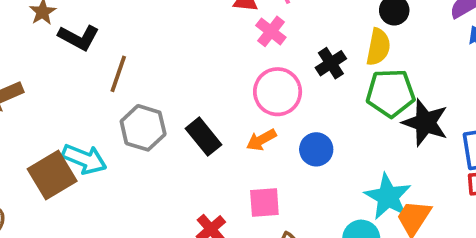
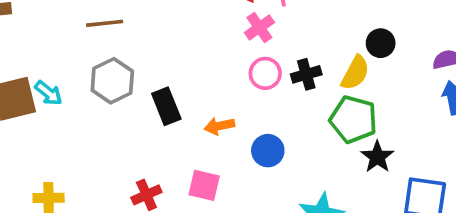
brown line: (118, 74) -> (105, 23), turned 48
pink circle: (278, 92) -> (265, 73), moved, size x0.7
black star: (425, 123) -> (377, 157), size x0.7
cyan arrow: (84, 159) -> (49, 93), size x0.7

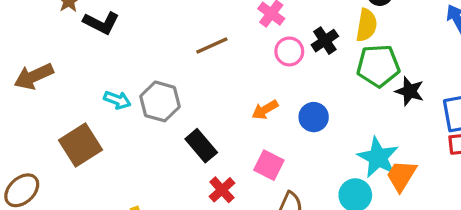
brown line: (105, 23) -> (212, 45), moved
cyan arrow: (49, 93) -> (117, 100), moved
black rectangle: (166, 106) -> (201, 146), moved
pink square: (204, 185) -> (269, 165), turned 32

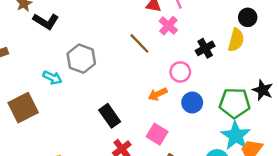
brown line: (212, 45) -> (139, 43), moved, turned 65
pink circle: (289, 51) -> (180, 72), moved
green pentagon: (378, 66) -> (235, 103), moved
gray hexagon: (160, 101) -> (81, 59), moved

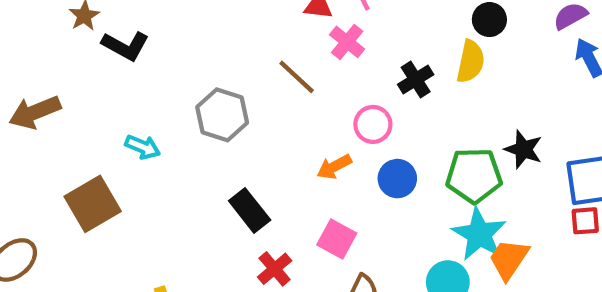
gray hexagon: (81, 59) -> (222, 115), moved

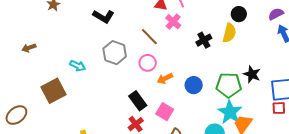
black L-shape: (125, 46) -> (104, 16), moved
brown arrow: (35, 112) -> (29, 48), size x0.6
pink circle: (373, 124) -> (148, 63), moved
black rectangle: (250, 210) -> (138, 101), moved

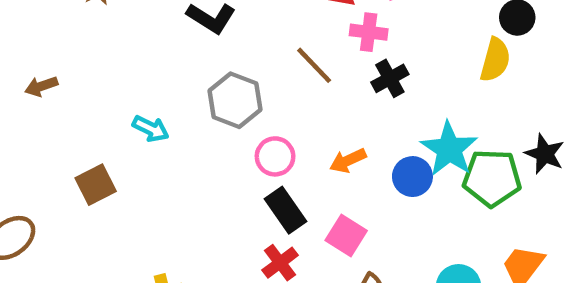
pink cross: (173, 22) -> (369, 32), turned -35
black cross: (204, 40) -> (390, 78), moved
pink circle: (148, 63) -> (275, 156), moved
brown square: (54, 91) -> (96, 185), size x0.7
cyan star: (230, 112) -> (449, 149), moved

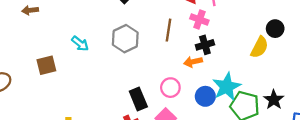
brown line: (314, 65) -> (169, 30), turned 40
pink circle: (275, 156) -> (170, 88), moved
orange arrow: (348, 161) -> (193, 62), moved

